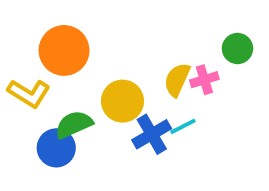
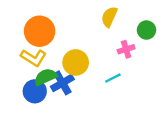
yellow semicircle: (177, 80) -> (109, 17), moved
yellow L-shape: (29, 93) -> (34, 58), moved
blue cross: (152, 134) -> (62, 83), moved

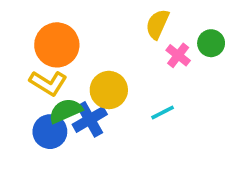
pink cross: (126, 49) -> (178, 55), moved, turned -35

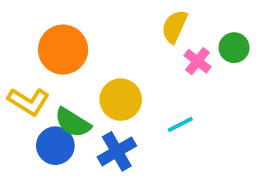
yellow L-shape: (48, 83) -> (28, 101), moved
green semicircle: (65, 111) -> (73, 123), turned -124
blue cross: (90, 119) -> (117, 151), moved

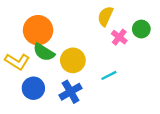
green semicircle: (73, 123) -> (44, 52), moved

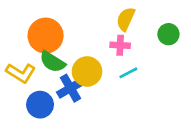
pink cross: (119, 37) -> (120, 45), moved, turned -35
cyan line: (109, 75) -> (128, 73), moved
blue cross: (71, 92) -> (70, 88), moved

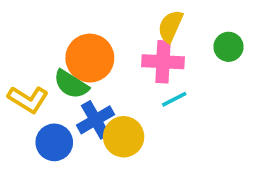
orange circle: (46, 36) -> (90, 58), moved
pink cross: (120, 45) -> (163, 62), size x1.5
yellow circle: (87, 71) -> (124, 137), moved

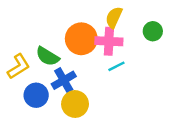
orange circle: (90, 58) -> (81, 39), moved
yellow L-shape: (28, 99) -> (19, 66), turned -64
yellow circle: (124, 137) -> (75, 104), moved

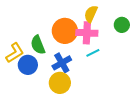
green semicircle: (47, 56) -> (38, 45), turned 36
blue cross: (64, 80) -> (62, 63), moved
blue circle: (36, 95) -> (28, 65), moved

